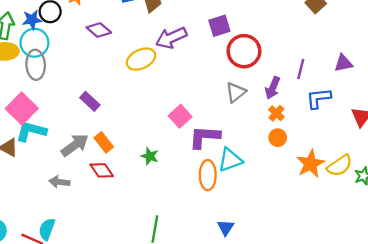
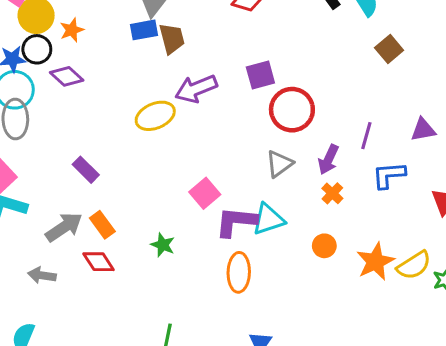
purple diamond: (99, 30) -> (67, 76), moved
orange circle: (278, 138) -> (324, 246), moved
cyan triangle: (230, 160) -> (268, 219), moved

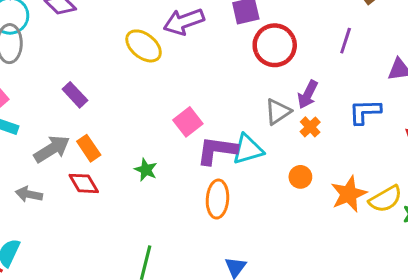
yellow ellipse: (155, 116) -> (144, 46), turned 60
purple line: (366, 136) -> (346, 41), moved
gray triangle: (279, 164) -> (278, 112), moved

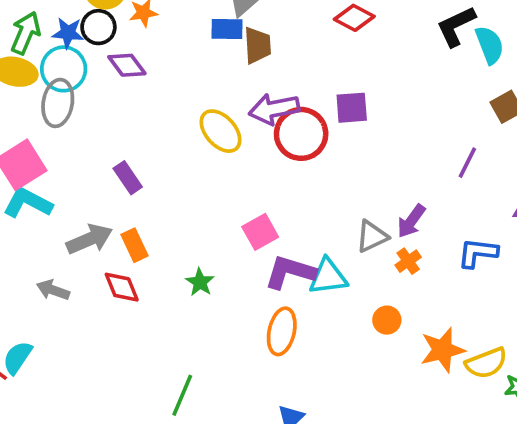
red circle: (275, 45) -> (301, 134), moved

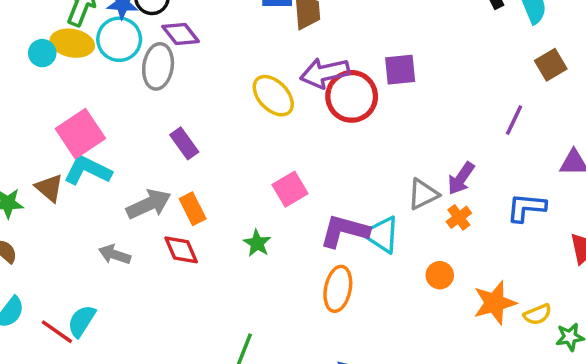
gray ellipse: (58, 103) -> (158, 66), moved
pink square: (260, 232) -> (290, 189), moved
cyan triangle: (328, 277) -> (381, 235), turned 42
yellow semicircle: (486, 363) -> (537, 314), size x0.7

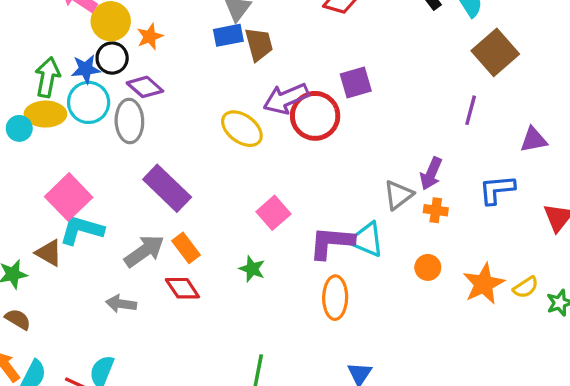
brown square: (551, 65) -> (495, 52), size x1.5
purple rectangle: (184, 143) -> (167, 188), size x1.6
orange cross: (459, 217) -> (436, 210), turned -35

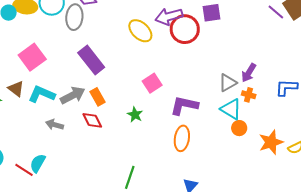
purple line: (471, 110) -> (276, 12), moved, turned -72
cyan L-shape: (82, 230) -> (42, 94), moved
cyan triangle: (366, 240) -> (231, 109), moved

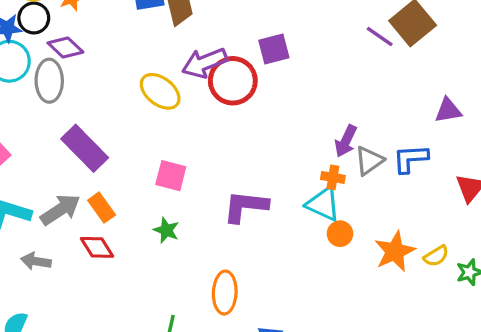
pink square: (152, 83) -> (171, 176), moved, turned -36
gray triangle: (228, 83) -> (369, 161), moved
orange cross: (249, 95) -> (333, 177), moved
orange ellipse: (182, 138) -> (225, 293), moved

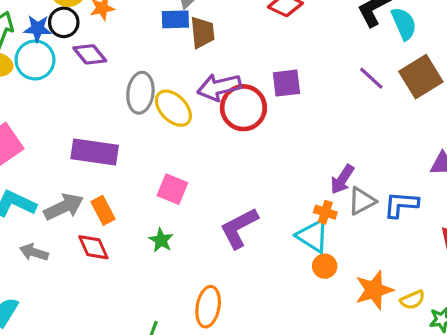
purple line: (380, 36) -> (371, 78), moved
gray ellipse: (49, 81) -> (140, 93), moved
purple rectangle: (85, 148) -> (95, 152), turned -45
purple L-shape: (245, 206) -> (239, 228), turned -42

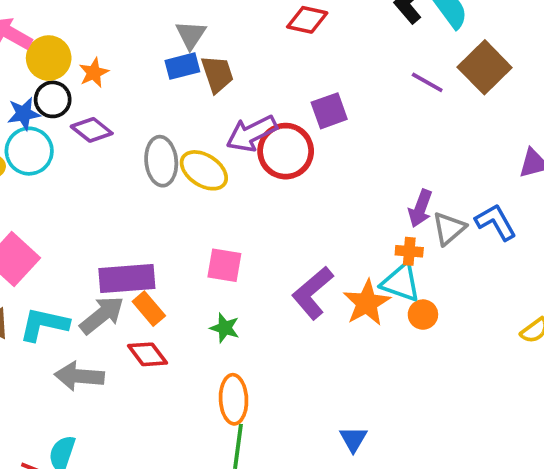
purple rectangle: (95, 152) -> (127, 278), moved
blue L-shape: (401, 205) -> (496, 222), turned 69
gray arrow: (34, 252) -> (79, 376), size x1.4
orange star: (374, 290) -> (367, 303), moved
orange ellipse: (208, 307) -> (234, 399), moved

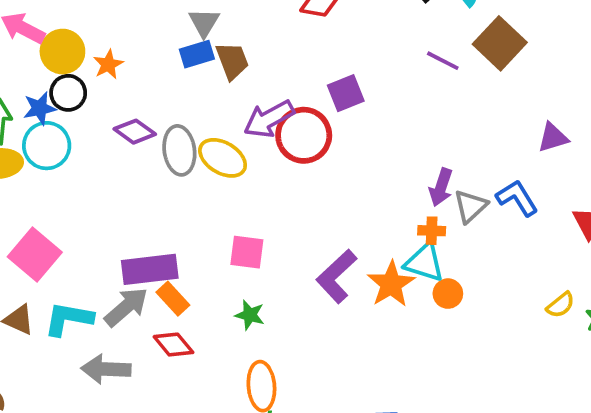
purple diamond: (92, 130) -> (135, 132), moved

